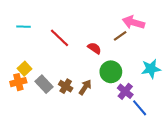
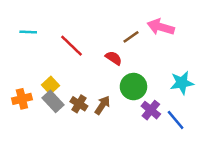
brown line: (120, 36) -> (131, 37), moved
yellow square: (25, 69) -> (50, 85), moved
blue line: (140, 108) -> (176, 120), moved

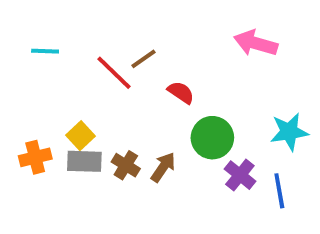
brown line: (131, 37) -> (143, 59), moved
gray rectangle: (53, 101) -> (84, 161), turned -45
blue line: (176, 120) -> (279, 191), turned 30

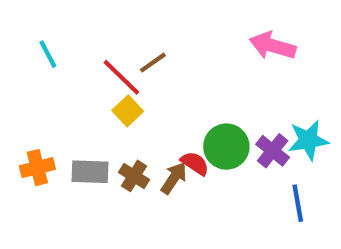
cyan line: (45, 51) -> (48, 54), turned 60
red semicircle: (181, 92) -> (195, 163), moved
yellow square: (80, 136) -> (128, 111), moved
purple cross: (240, 175) -> (273, 151), moved

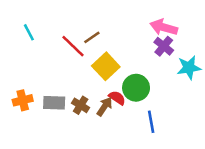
yellow square: (128, 111) -> (106, 66), moved, size x1.5
cyan star: (308, 140) -> (189, 68), moved
purple cross: (273, 151) -> (164, 46), moved
blue line: (298, 203) -> (151, 122), moved

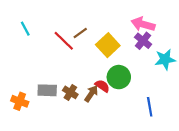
yellow square: (106, 66) -> (108, 45), moved
orange cross: (23, 100) -> (20, 101), moved, turned 35
blue line: (151, 122) -> (150, 107), moved

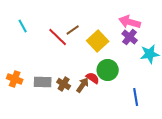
orange cross: (20, 101) -> (15, 79), moved

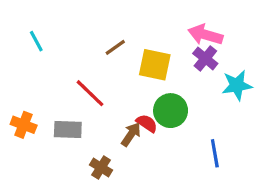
red line: (58, 37) -> (90, 93), moved
yellow square: (98, 41) -> (155, 65), turned -35
brown cross: (64, 84) -> (101, 167), moved

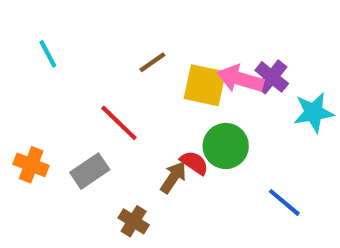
pink arrow: (205, 35) -> (240, 79), moved
gray rectangle: (68, 130) -> (90, 171), turned -36
blue line: (215, 153) -> (284, 202), turned -40

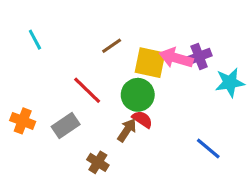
purple cross: (272, 77) -> (199, 56), turned 30
green circle: (226, 146) -> (138, 95), moved

